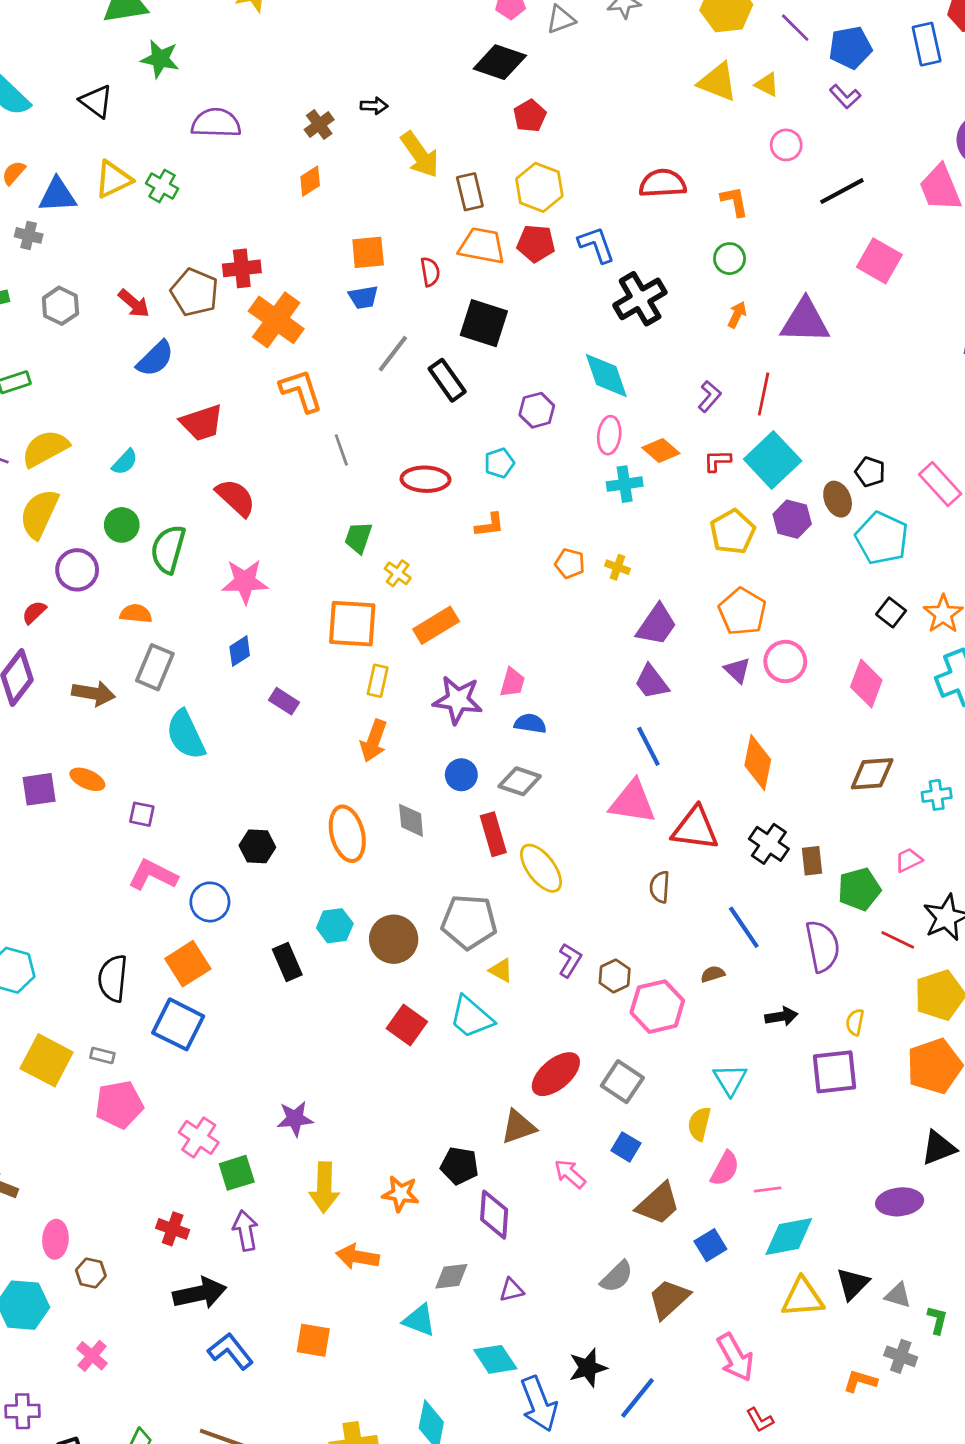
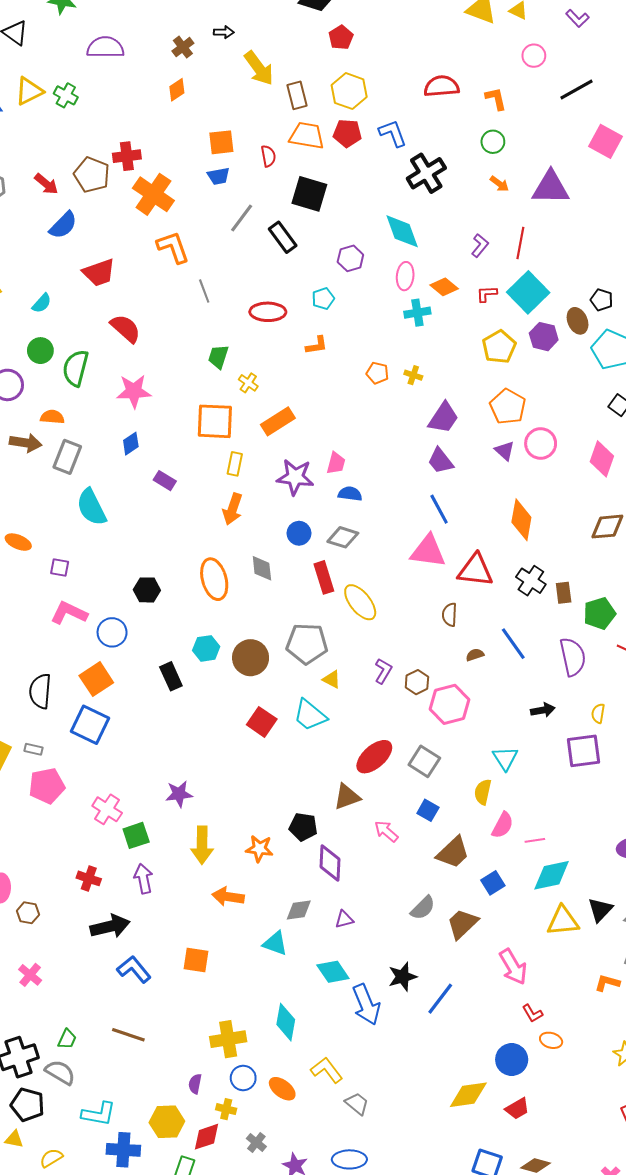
orange arrow: (737, 315) -> (499, 184), turned 102
brown arrow: (93, 693) -> (26, 443), moved
brown semicircle: (713, 974) -> (475, 655), moved

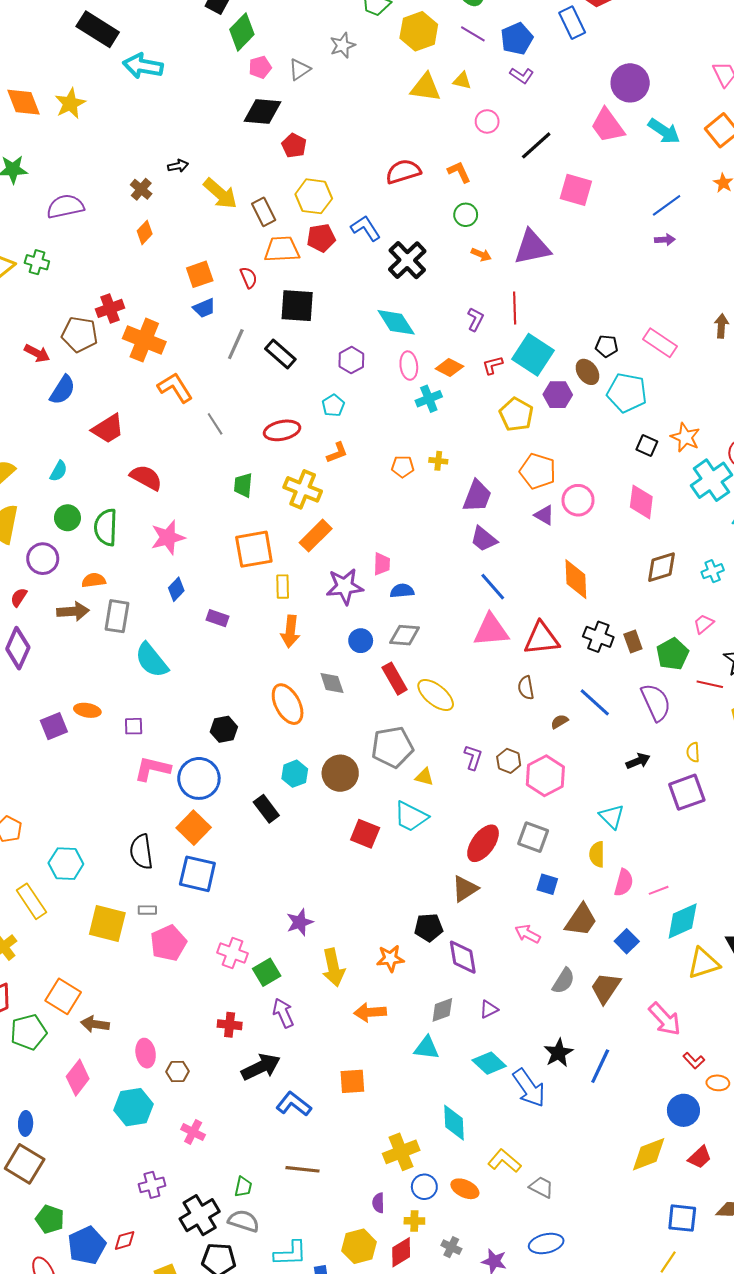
yellow cross: (248, 383) -> (303, 489), moved, size x1.8
blue circle: (112, 632) -> (199, 778), size x1.4
pink arrow: (386, 831) -> (528, 934), moved

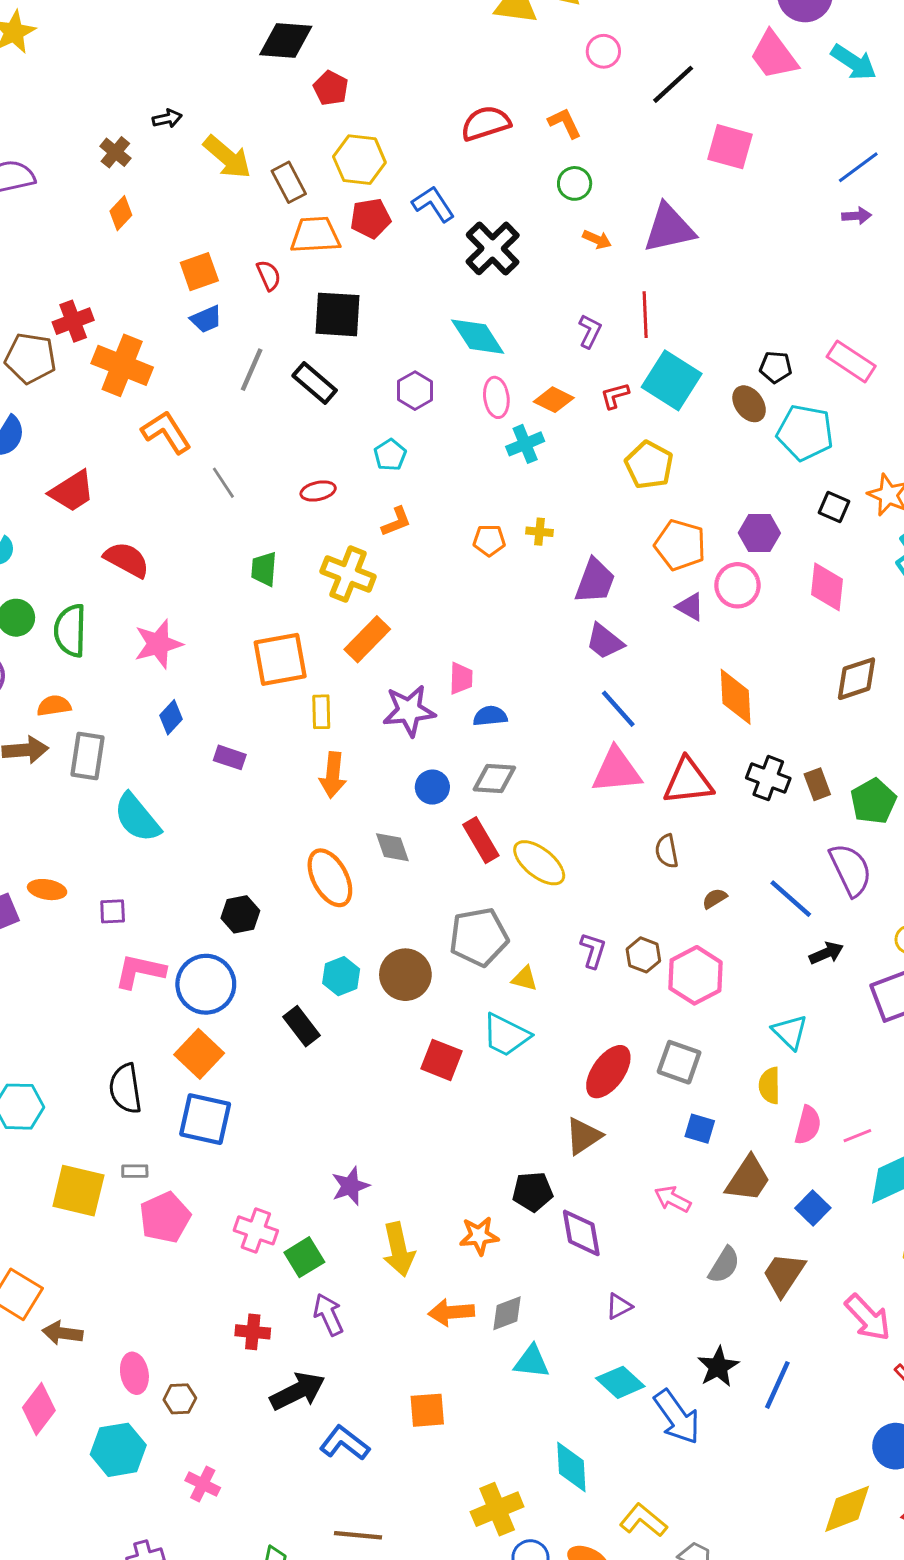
purple hexagon: (558, 395) -> (759, 533), moved
red ellipse: (282, 430) -> (318, 491), size x0.7
blue line: (595, 702) -> (791, 899), moved
gray diamond: (442, 1010) -> (507, 1313), moved

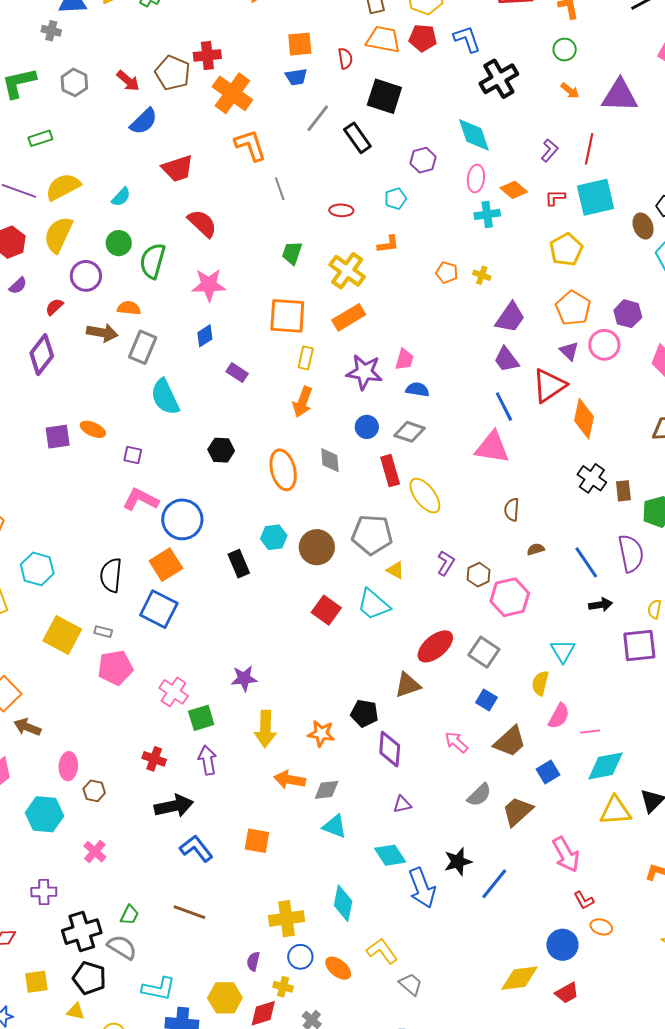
cyan square: (672, 380) -> (596, 197), turned 30
red triangle: (688, 781) -> (549, 386), moved, turned -42
black hexagon: (240, 914) -> (221, 450), moved

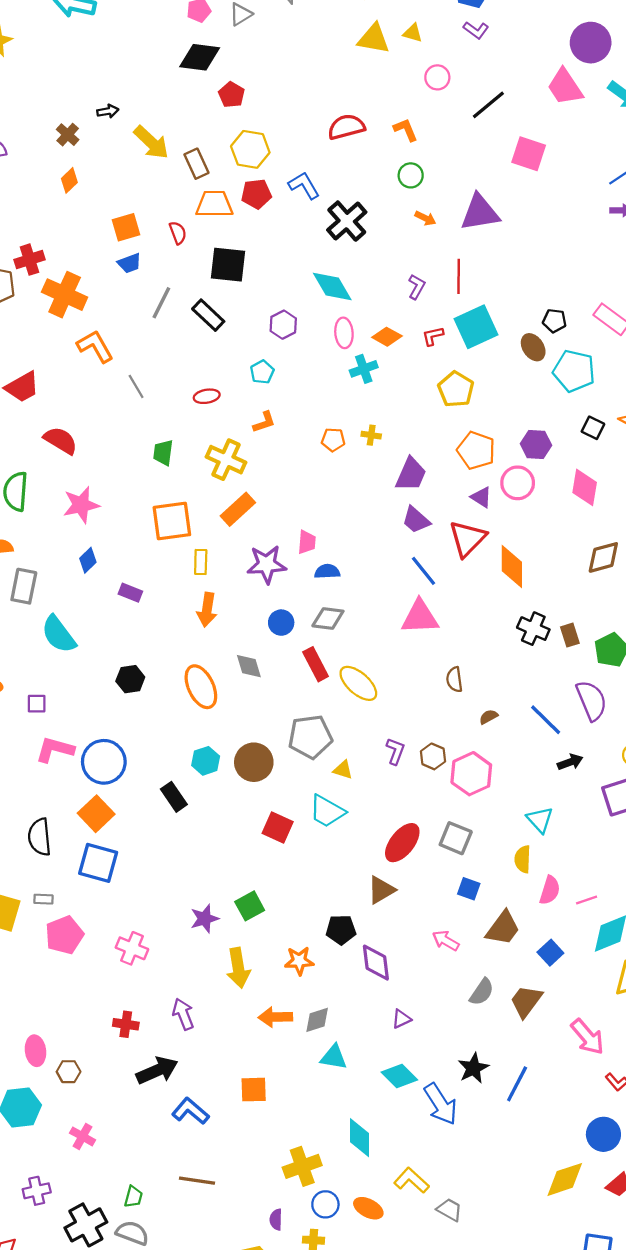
green square: (201, 718) -> (250, 906), moved

